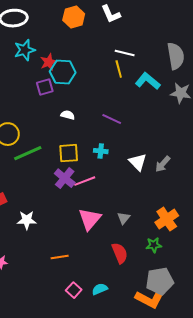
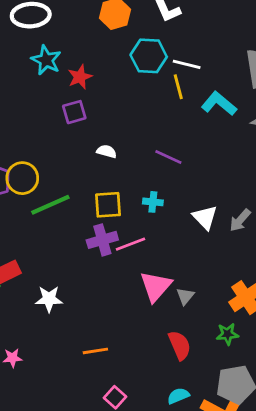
cyan star: (25, 50) -> (46, 60), turned -30
cyan hexagon: (63, 72) -> (149, 56), moved
purple cross: (65, 178) -> (102, 240), turned 35
pink triangle: (90, 219) -> (156, 286), moved
cyan semicircle: (100, 289) -> (178, 396), moved

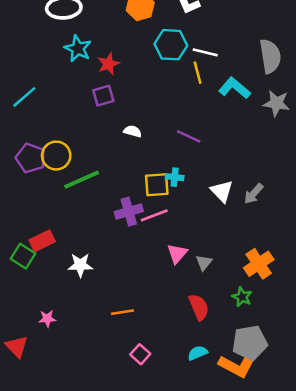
yellow square: (108, 205) -> (157, 185), moved
pink triangle: (156, 286) -> (177, 254), size x0.7
green star: (227, 334) -> (242, 297), turned 30

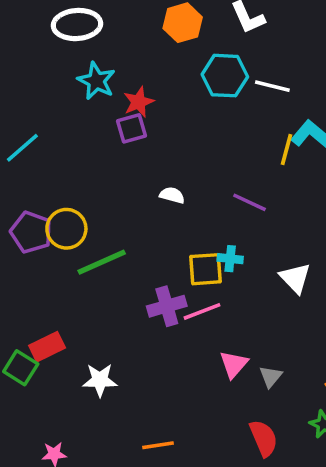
yellow line: (198, 73) -> (286, 149), moved, turned 30
purple square: (103, 96) -> (132, 128), moved

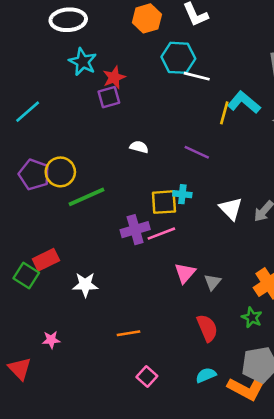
white line: (272, 86) -> (197, 76), moved

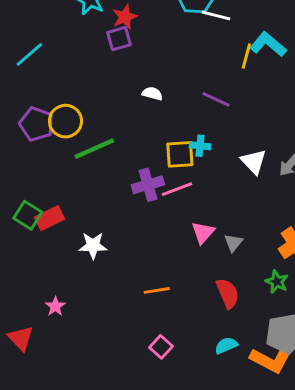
green square: (26, 276) -> (28, 215), moved
orange line: (129, 333) -> (157, 290), moved
pink star: (51, 340) -> (55, 306), turned -30

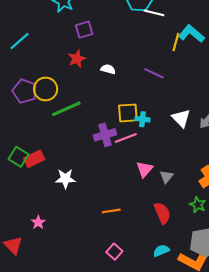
red star: (125, 17) -> (77, 59), moved
cyan cross: (200, 146) -> (142, 119), moved

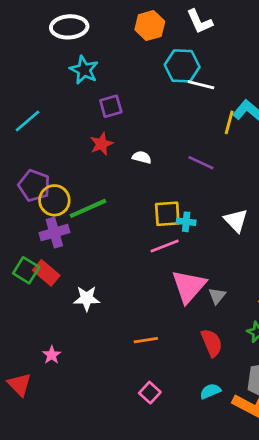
yellow circle: (46, 89) -> (54, 200), moved
purple cross: (105, 135) -> (54, 233), moved
red rectangle: (34, 159) -> (46, 273), turned 66
pink triangle: (145, 169) -> (189, 286), size x1.6

